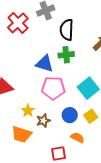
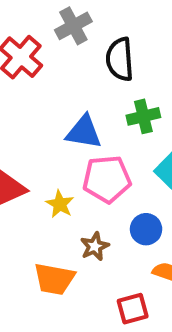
green cross: (66, 55) -> (143, 116), moved
yellow star: (28, 111) -> (60, 204), moved

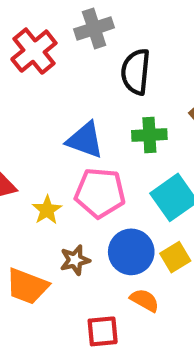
blue circle: (146, 229) -> (131, 252), size x1.4

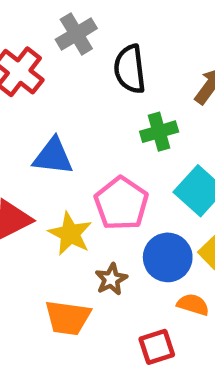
blue triangle: (85, 140) -> (53, 156), moved
pink pentagon: (100, 193) -> (121, 203), turned -30
yellow star: (47, 210) -> (70, 234), size x1.4

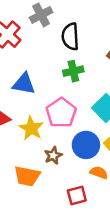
green cross: (159, 132) -> (73, 71), moved

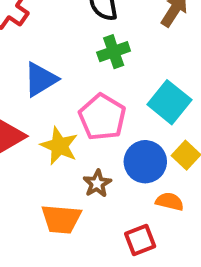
blue triangle: (24, 84) -> (41, 79), turned -35

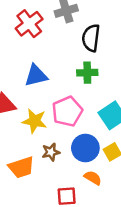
yellow star: (59, 146) -> (35, 121), turned -30
orange trapezoid: (61, 219) -> (21, 167), turned -40

